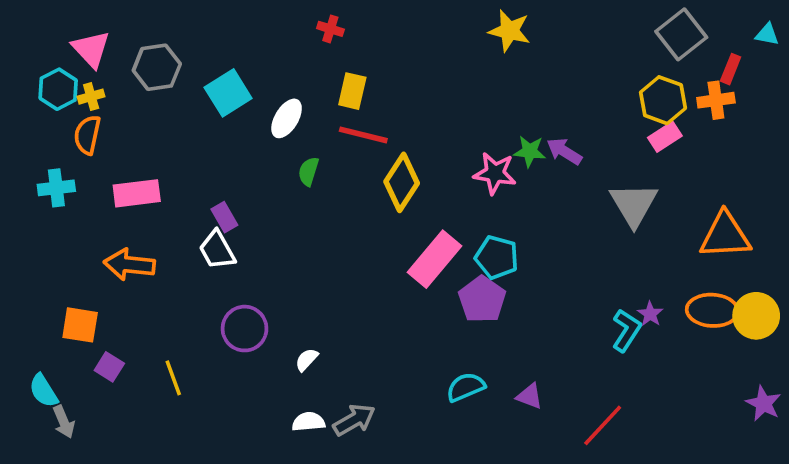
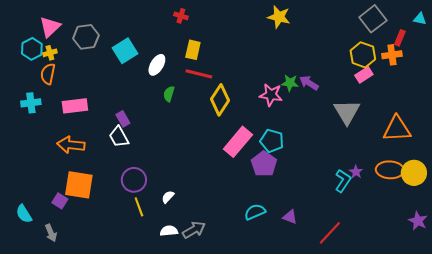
pink triangle: (91, 49) -> (50, 27), turned 30
orange square: (80, 325) -> (79, 185), moved, size x1.4
yellow line: (173, 378) -> (139, 207), moved
gray arrow: (64, 422) -> (51, 233), moved

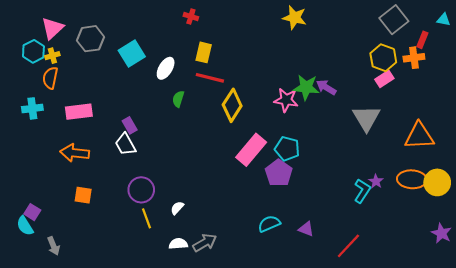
green star: (290, 83) -> (306, 87), size x1.4
orange square: (79, 185) -> (83, 195), size x0.6
purple square: (60, 201) -> (32, 212), moved

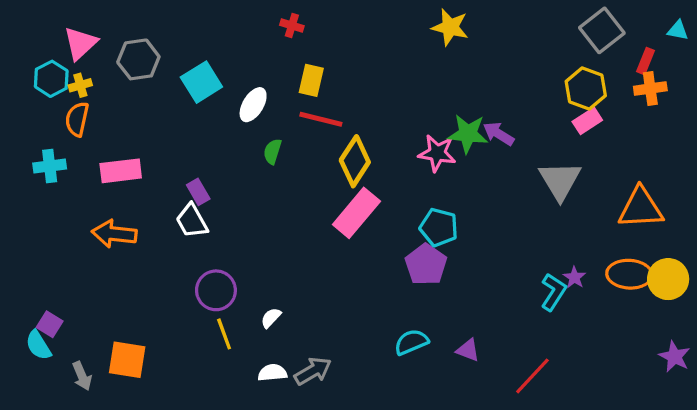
orange cross: (414, 58) -> (650, 88), moved
pink rectangle: (251, 150) -> (356, 213), moved
orange square: (83, 195) -> (127, 360), moved, size x1.4

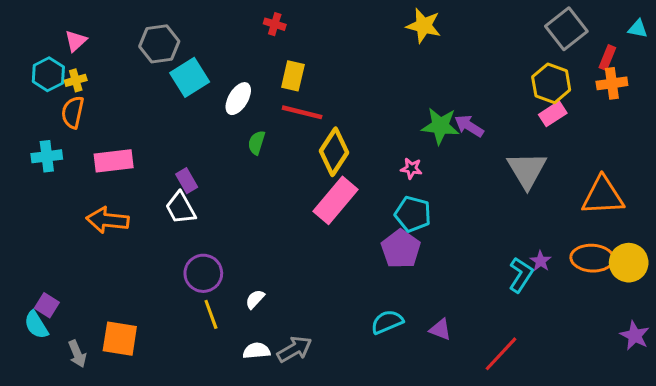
pink triangle: (80, 43) -> (76, 41), size x0.7
gray hexagon: (138, 59) -> (159, 44), moved
pink star: (437, 153) -> (411, 168), moved, size x0.6

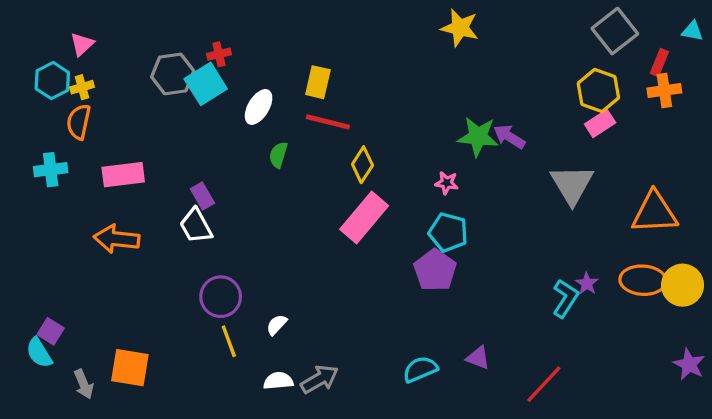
red cross: (275, 24) -> (219, 54), moved, turned -30
gray hexagon: (159, 44) -> (173, 74), moved
yellow diamond: (334, 152) -> (362, 165), size x0.7
cyan semicircle: (387, 322) -> (420, 369), moved

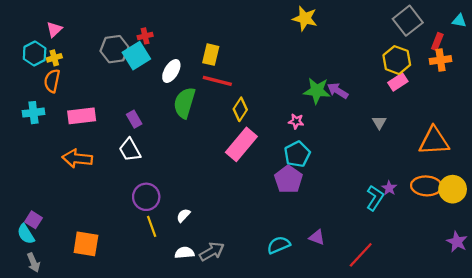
green semicircle: (278, 155) -> (184, 103), size x1.8
gray triangle: (572, 185) -> (379, 122), size x0.5
purple rectangle: (202, 196) -> (134, 119), moved
cyan pentagon: (448, 232) -> (297, 154), turned 30
gray arrow: (84, 384) -> (33, 262), moved

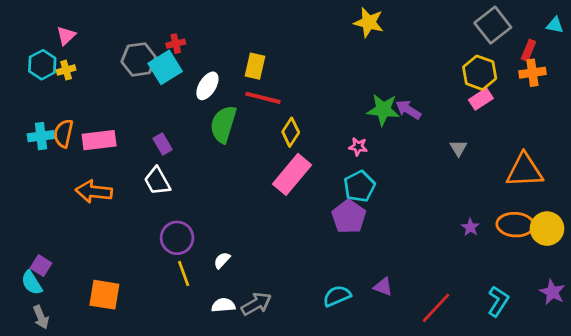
orange semicircle: (52, 81) -> (63, 133), moved
cyan L-shape: (375, 198) -> (498, 301), moved

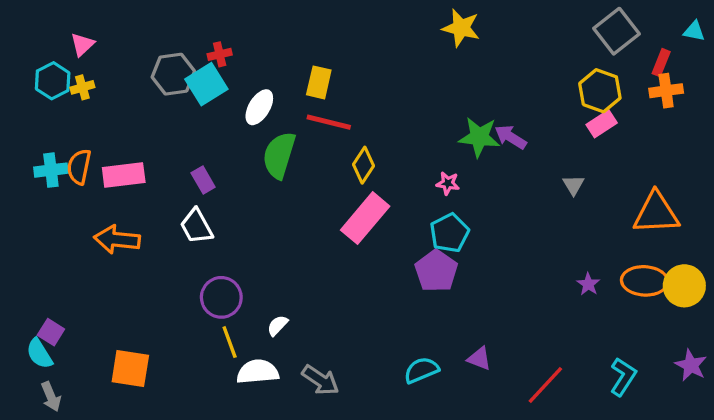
gray arrow: (256, 304) -> (320, 380), turned 64
white semicircle: (223, 305) -> (258, 372), moved, size x1.4

